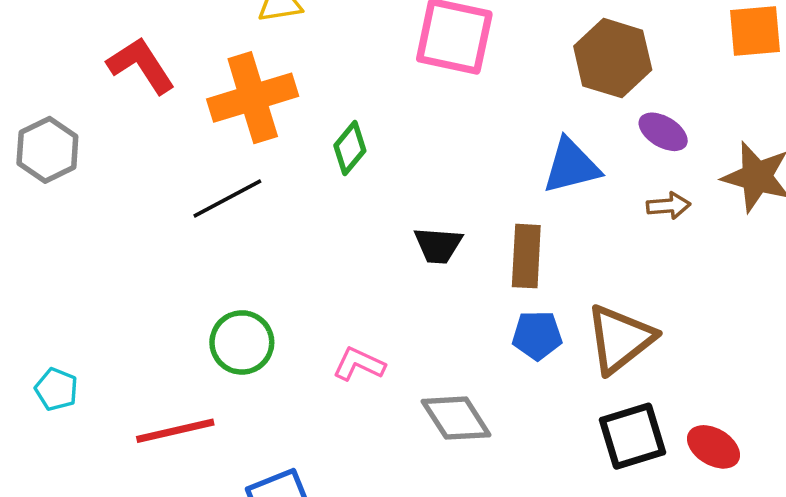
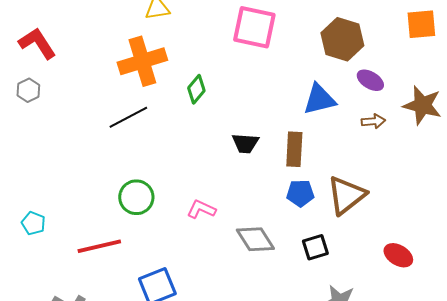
red L-shape: (141, 65) -> (37, 43), moved
gray hexagon: (47, 150) -> (28, 90), size x0.7
black square: (633, 436) -> (315, 247), moved, size x0.7

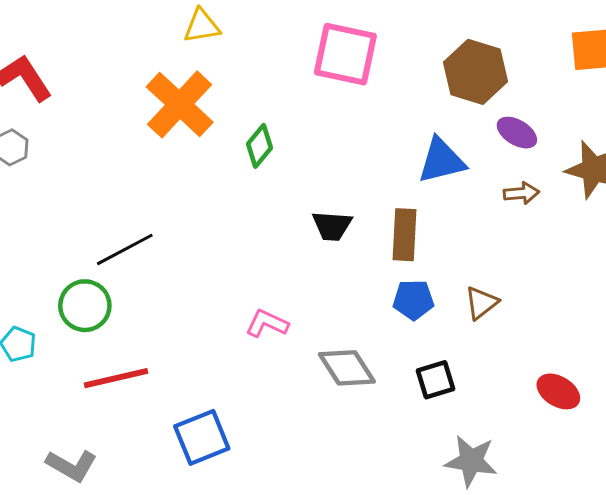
orange cross: (142, 61) -> (180, 104), turned -30
black line: (128, 117) -> (125, 249), moved
brown triangle: (346, 195) -> (481, 303), size x0.6
green circle: (136, 197) -> (85, 306), moved

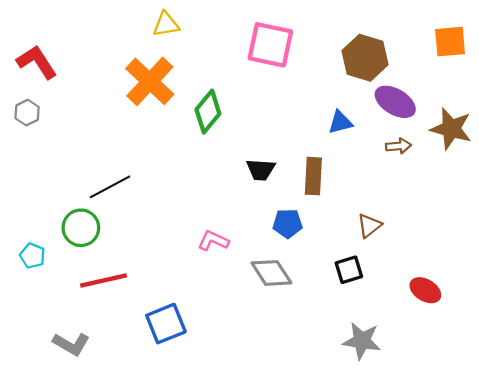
purple ellipse: (517, 133) -> (395, 102), size x1.4
green diamond: (259, 146) -> (208, 112), size x1.4
blue triangle: (441, 161) -> (340, 122), size x0.7
blue pentagon: (413, 300) -> (288, 223), moved
black square: (436, 380) -> (349, 270), moved

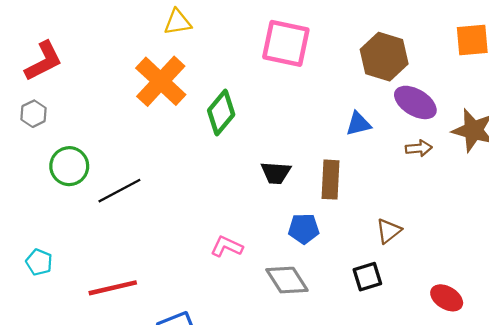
red L-shape: (37, 62) -> (44, 61), turned 96
green circle: (81, 228) -> (69, 166), moved

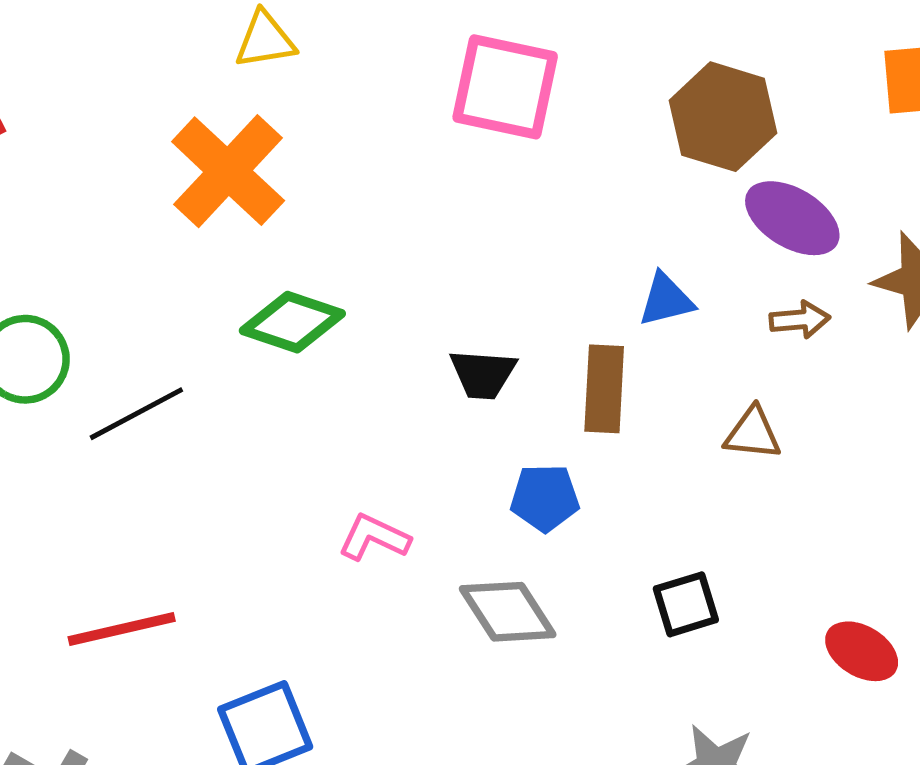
green diamond: (221, 113) -> (292, 322), moved, turned 69
blue triangle: (358, 124) -> (666, 300), moved
brown triangle: (389, 231) -> (753, 433), moved, turned 44

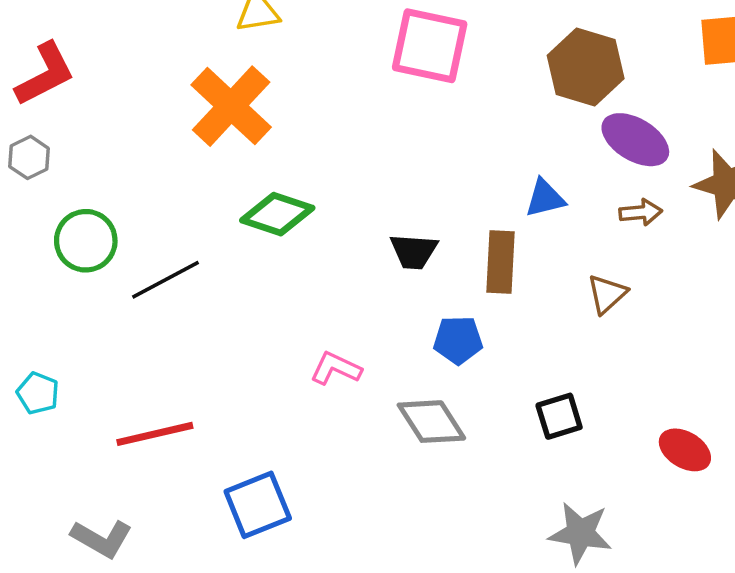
brown triangle: (753, 433) -> (607, 294), turned -48

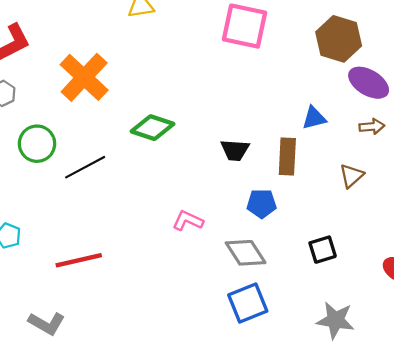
orange cross: (231, 106) -> (84, 77), moved
blue square: (258, 505) -> (248, 303), moved

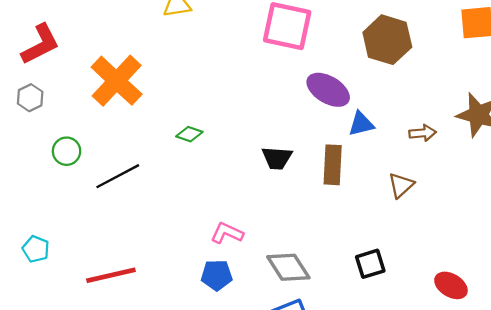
purple ellipse: (369, 83) -> (328, 90), moved
green diamond: (153, 128) -> (189, 134), size x0.6
green circle: (37, 144) -> (67, 151), size x0.7
blue pentagon: (262, 204) -> (217, 275), moved

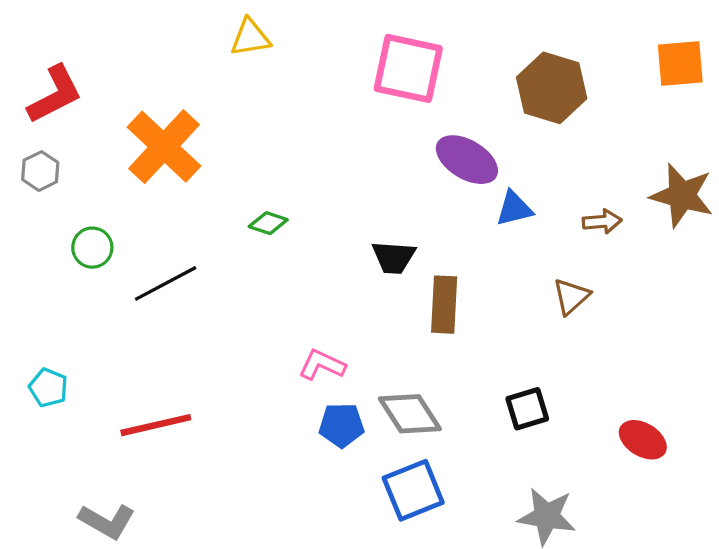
brown rectangle: (333, 165) -> (444, 305), moved
blue pentagon: (217, 275) -> (342, 425), moved

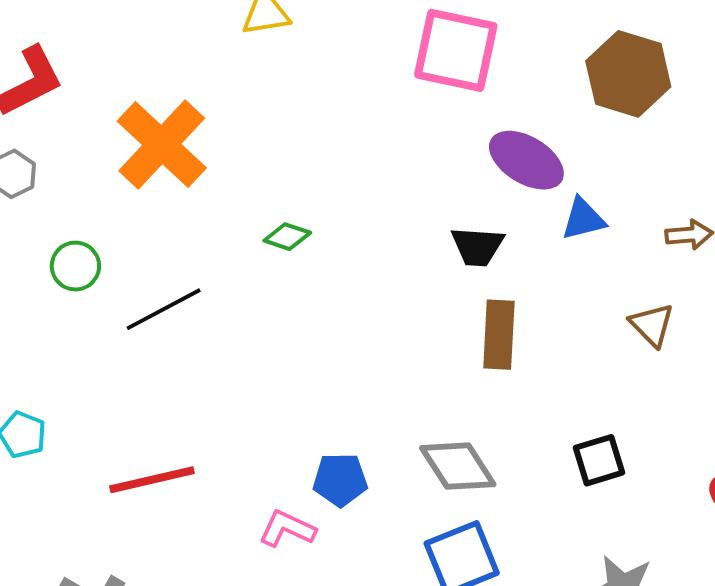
black trapezoid: (394, 257) -> (477, 246), moved
brown triangle: (571, 296) -> (652, 325), turned -33
pink L-shape: (322, 365) -> (287, 529), moved
blue pentagon: (342, 425) -> (340, 480), moved

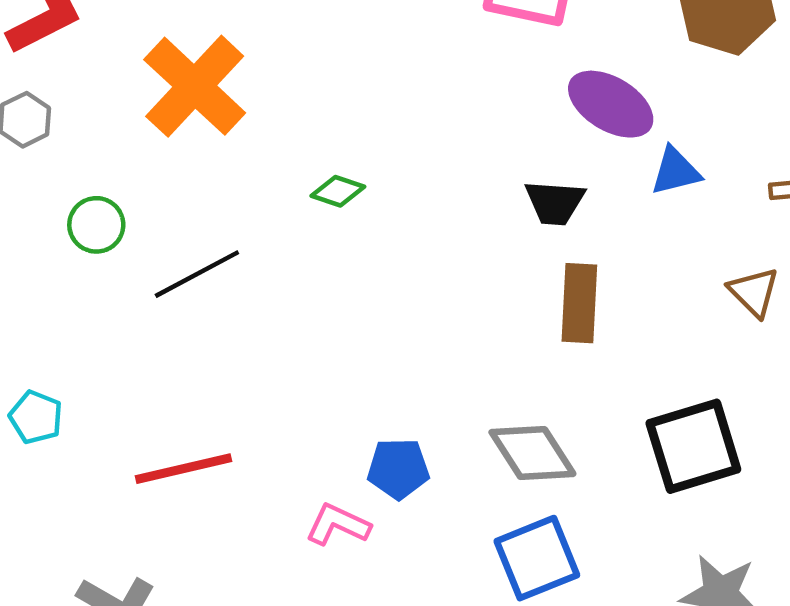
black square: (599, 460) -> (693, 446), size x1.6

